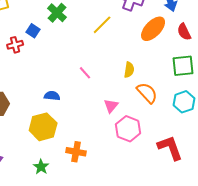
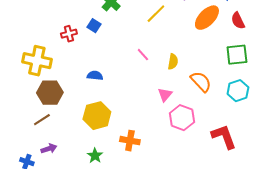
blue square: (33, 31) -> (94, 26), moved
yellow semicircle: (129, 70) -> (173, 62), moved
pink line: (85, 73) -> (143, 55), moved
blue semicircle: (52, 96) -> (95, 76), moved

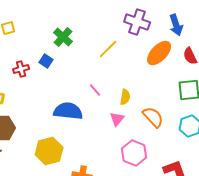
blue semicircle: (95, 76) -> (68, 111), moved, size x1.8
pink triangle: (165, 95) -> (117, 119), moved

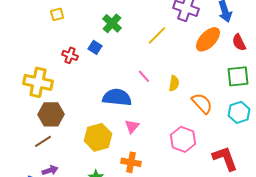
red cross: (21, 69) -> (70, 55), turned 35
pink triangle: (117, 119) -> (132, 126), moved

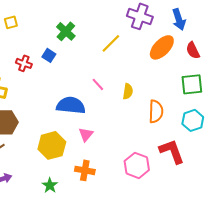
orange semicircle: (202, 103) -> (156, 111), turned 45
pink hexagon: (183, 139) -> (137, 165), moved
red L-shape: (225, 158) -> (172, 151), moved

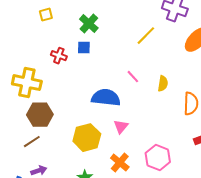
green cross: (66, 31) -> (89, 24), moved
blue square: (49, 55) -> (84, 48), turned -32
pink hexagon: (137, 165) -> (158, 158), moved
orange cross: (85, 170) -> (120, 163), turned 30

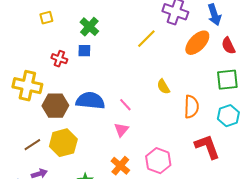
pink line: (133, 77) -> (125, 105), moved
yellow semicircle: (163, 84) -> (163, 87), turned 140
blue semicircle: (106, 98) -> (90, 101), moved
brown hexagon: (40, 115) -> (55, 106), moved
yellow hexagon: (87, 138) -> (63, 143), moved

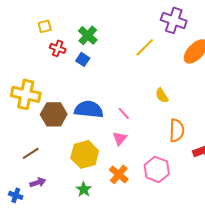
blue square: (84, 51) -> (83, 59), turned 32
red cross: (59, 59) -> (58, 48), moved
orange semicircle: (191, 107) -> (177, 130), moved
yellow hexagon: (63, 143) -> (85, 154), moved

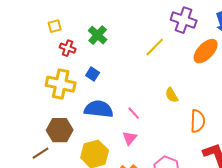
blue square: (83, 59) -> (93, 74), moved
yellow cross: (26, 94) -> (61, 84), moved
brown hexagon: (54, 114) -> (60, 130), moved
orange semicircle: (177, 130) -> (198, 121), moved

